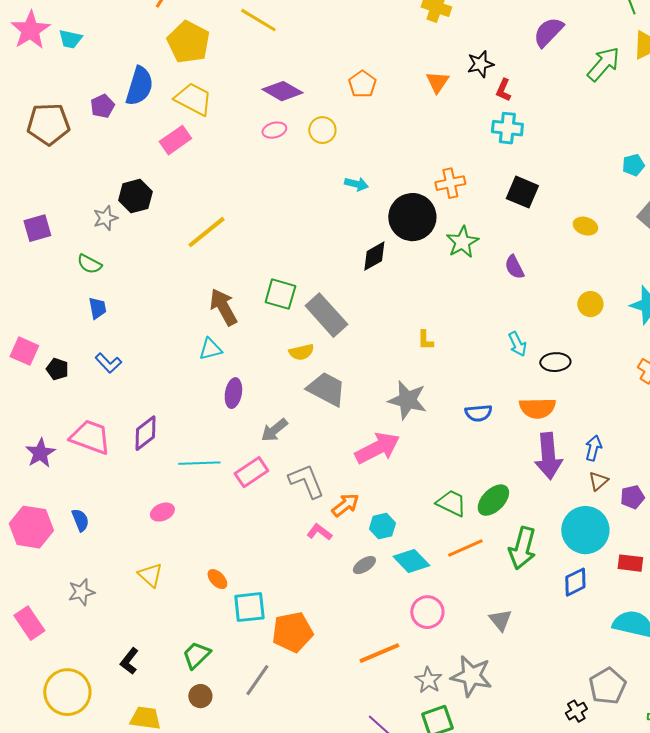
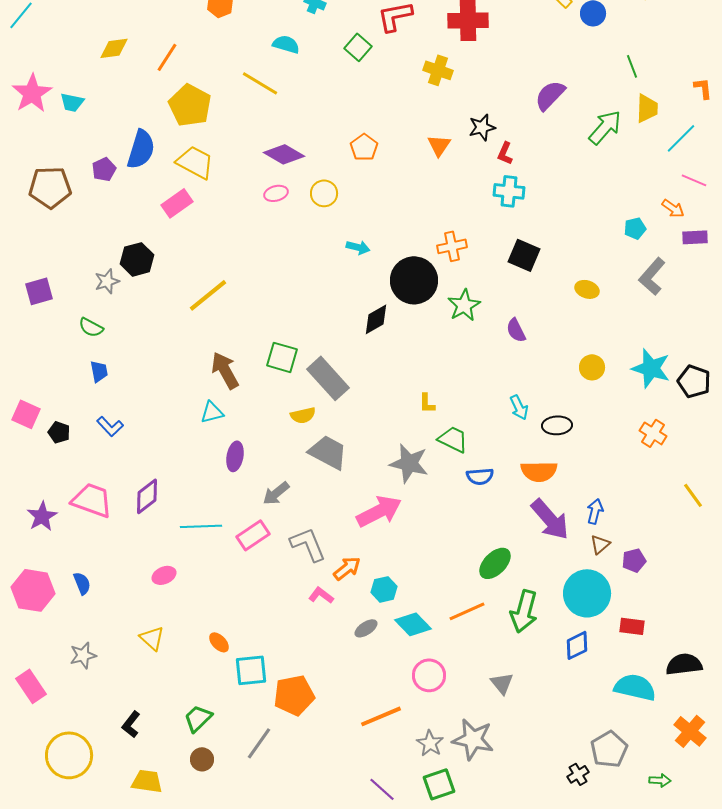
purple arrow: (548, 456) -> (550, 519), turned -36
green trapezoid: (451, 503) -> (453, 439), moved

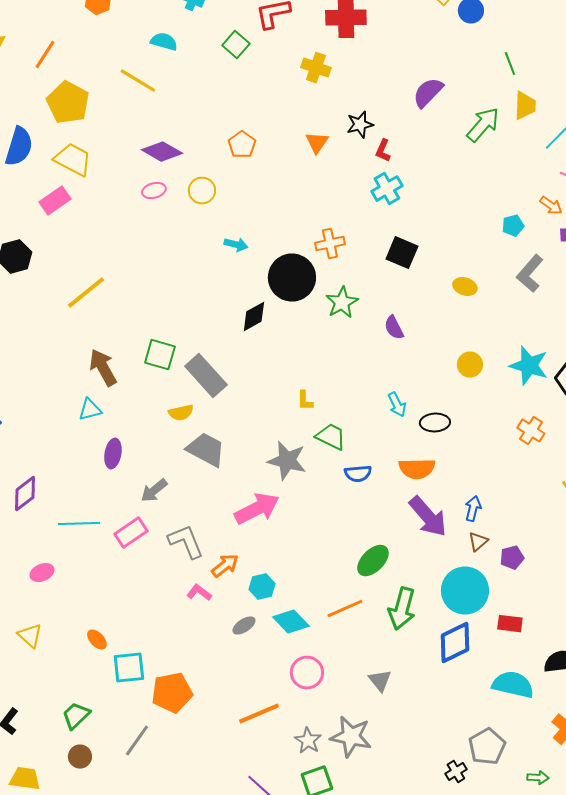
cyan cross: (509, 191) -> (387, 189), turned -36
blue diamond: (577, 645) -> (455, 643), size x1.4

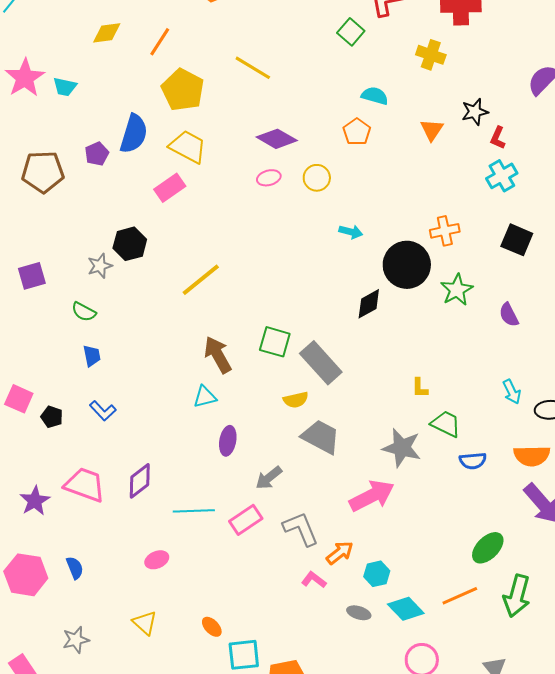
cyan semicircle: (164, 42) -> (375, 96), moved
gray ellipse: (244, 626) -> (359, 613), turned 50

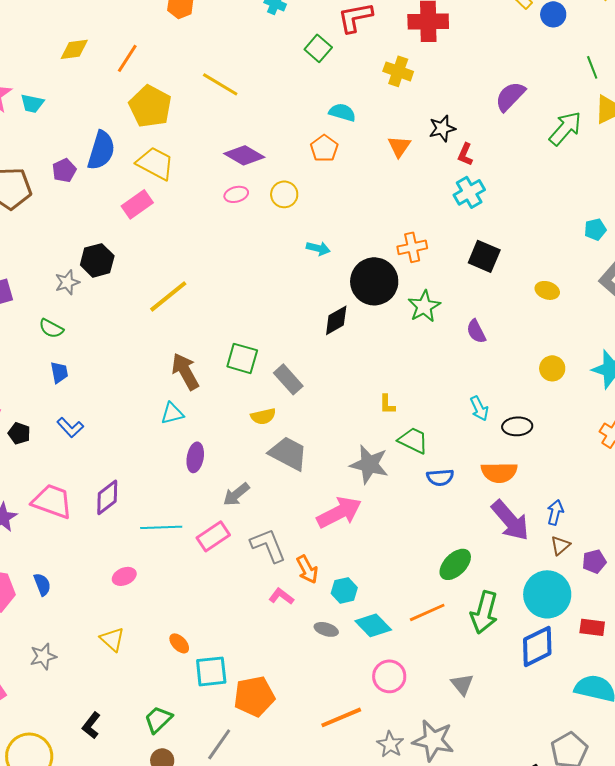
gray rectangle: (321, 363) -> (288, 379), size x0.7
orange arrow: (340, 553) -> (307, 569), turned 100

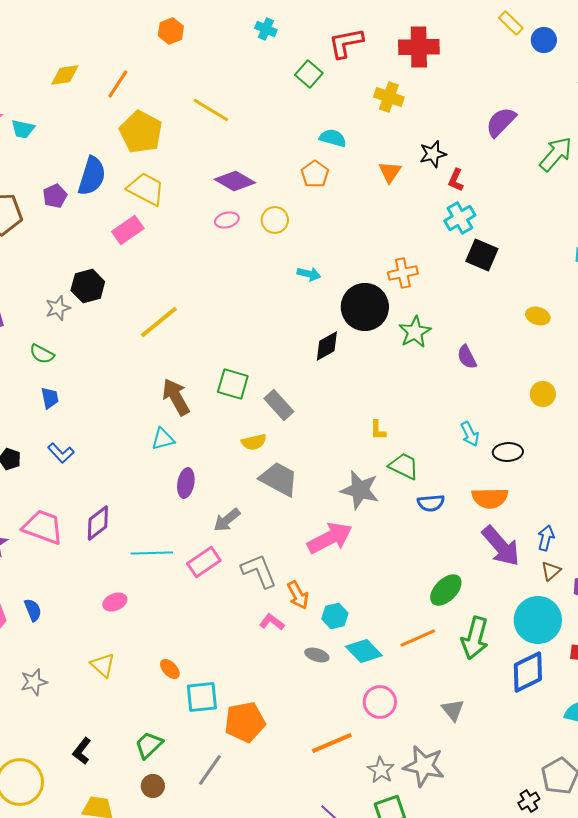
black square: (484, 256) -> (482, 255), moved

